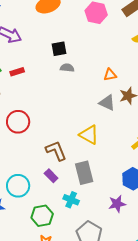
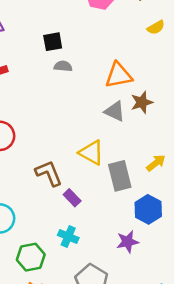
orange triangle: (110, 75) -> (119, 75), size x1.6
gray rectangle: (84, 173) -> (120, 176), moved
purple rectangle: (51, 176) -> (72, 198), moved

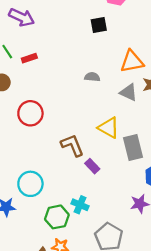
black square: (53, 42) -> (99, 25), moved
gray semicircle: (63, 66) -> (92, 77), moved
cyan cross: (68, 236) -> (80, 205), moved

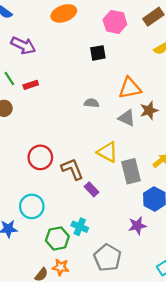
red circle: (30, 113) -> (40, 157), moved

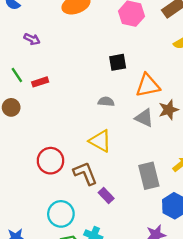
purple arrow: (23, 45) -> (32, 39), size x0.6
black square: (98, 53) -> (118, 62), moved
yellow triangle: (107, 152) -> (100, 141), moved
cyan circle: (32, 206) -> (61, 214), moved

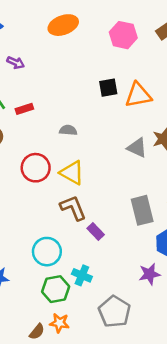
orange triangle: (148, 85) -> (138, 95), moved
gray semicircle: (106, 102) -> (68, 130), moved
yellow triangle: (100, 141) -> (72, 173), moved
red circle: (50, 161) -> (36, 168), moved

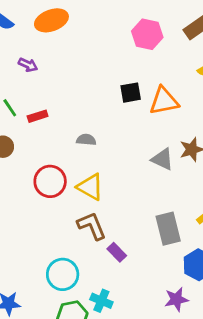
orange ellipse: (63, 25) -> (51, 20), moved

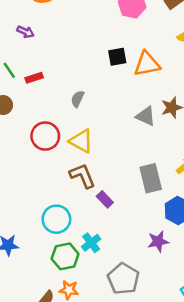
gray semicircle: (86, 140) -> (77, 99), turned -70
cyan cross: (101, 301) -> (91, 243), turned 30

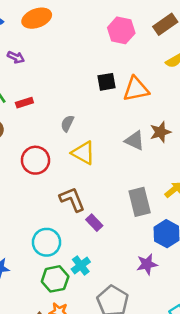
yellow triangle: (81, 141) -> (83, 153), moved

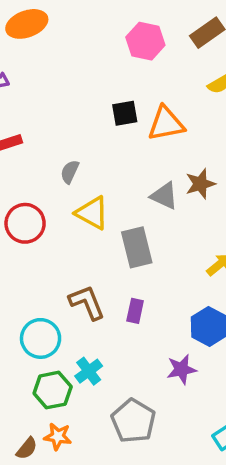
brown L-shape: (72, 199) -> (87, 302), moved
gray rectangle: (140, 202) -> (137, 247), moved
purple rectangle: (94, 223) -> (135, 311), moved, turned 56

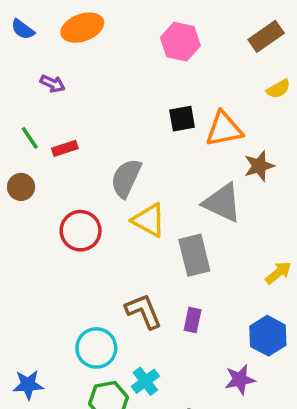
pink hexagon: (145, 41) -> (180, 42), moved
gray semicircle: (70, 172) -> (126, 178), size x1.6
brown star: (200, 184) -> (259, 166), moved
gray triangle: (164, 196) -> (222, 203), size x1.4

